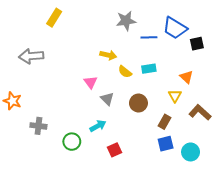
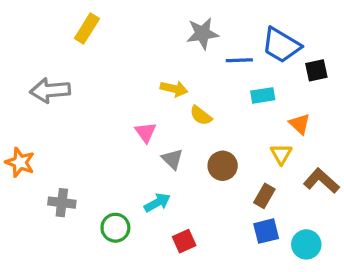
cyan rectangle: (149, 69) -> (263, 95), moved

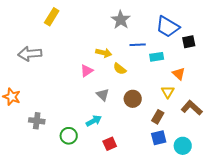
gray star: (202, 33) -> (121, 20), turned -30
blue line: (239, 60) -> (138, 45), moved
pink triangle: (146, 132) -> (87, 71), moved, turned 32

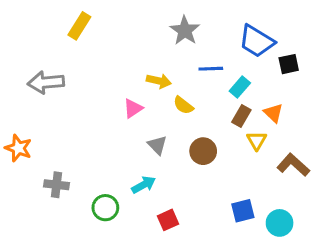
cyan rectangle: (157, 57) -> (240, 87), turned -40
brown rectangle: (158, 117) -> (241, 116), moved

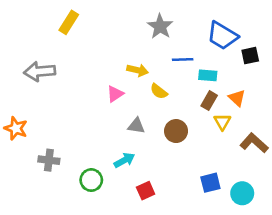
cyan rectangle: (240, 87) -> (208, 75), turned 54
gray triangle: (157, 145) -> (136, 126), turned -36

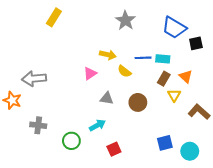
blue line: (183, 60) -> (143, 58), moved
gray arrow: (40, 71) -> (34, 79), moved

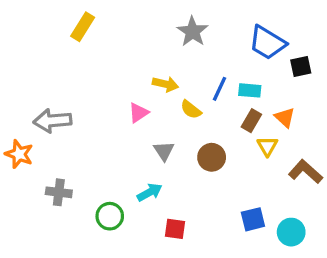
blue line: (143, 58) -> (220, 89), turned -63
gray triangle: (107, 98) -> (164, 151), turned 48
red square: (114, 149) -> (175, 229), turned 32

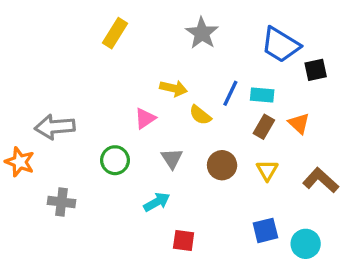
yellow rectangle: (83, 27) -> (115, 33), moved
yellow triangle: (267, 146) -> (267, 170), moved
green circle: (110, 216) -> (115, 160), moved

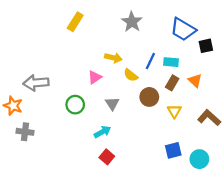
brown circle: (222, 165) -> (149, 97), moved
gray cross: (61, 202) -> (25, 132), moved
red square: (184, 240) -> (107, 157), moved, turned 32

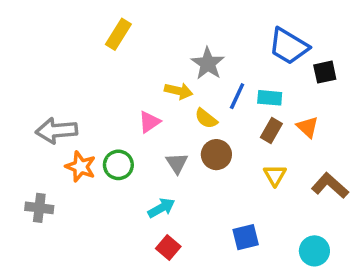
gray star: (132, 22) -> (208, 63), moved
brown circle: (149, 97) -> (216, 155), moved
orange star: (13, 106) -> (81, 167), moved
blue square: (173, 150) -> (246, 237), moved

